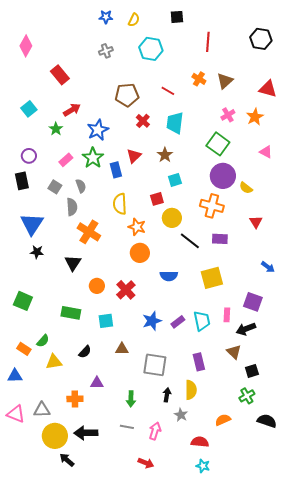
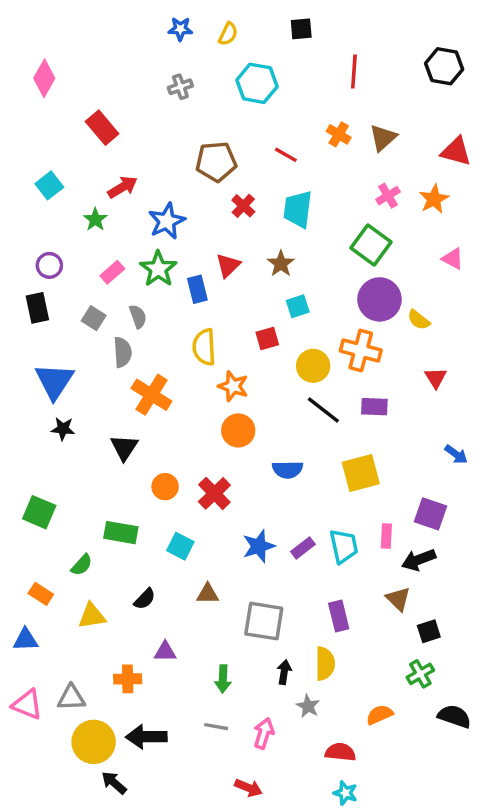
yellow circle: (172, 218) -> (313, 366), moved
cyan square: (106, 321) -> (180, 546), turned 35
green semicircle: (43, 341) -> (82, 565), moved

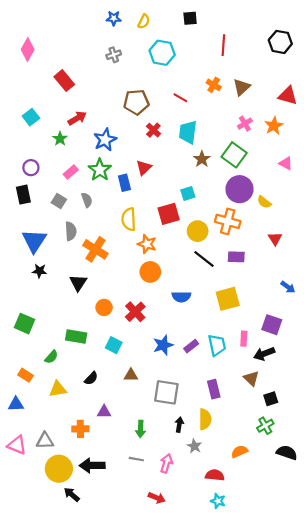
brown star: (281, 264) -> (202, 159), moved
red square: (267, 339) -> (169, 214), size x1.5
gray semicircle: (123, 352) -> (71, 231), moved

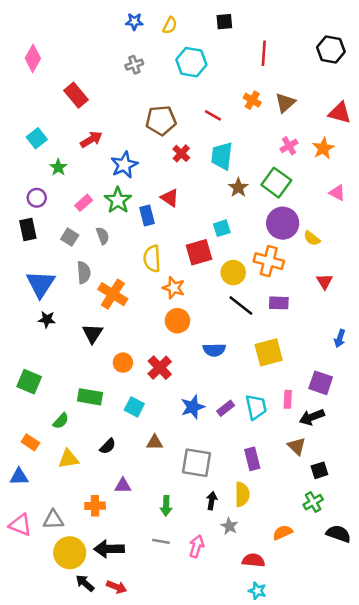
green star: (60, 139) -> (58, 167), moved
red triangle: (144, 168) -> (170, 198), turned -42
blue arrow: (288, 287) -> (340, 338), turned 72
red arrow: (157, 498) -> (117, 587), moved

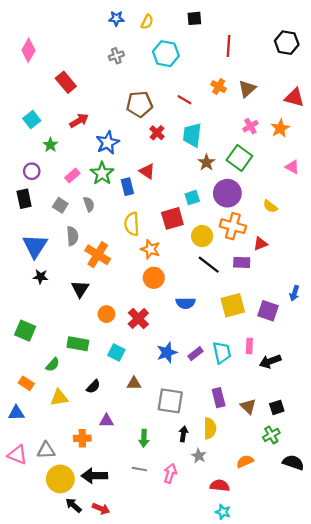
purple circle: (283, 223) -> (227, 193), moved
red triangle: (324, 281) -> (260, 244), moved, turned 40
purple square: (321, 383) -> (268, 311), moved
brown triangle: (297, 446) -> (248, 406), moved

